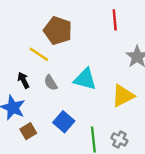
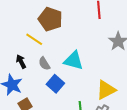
yellow triangle: (123, 96) -> (106, 90), moved
blue square: (64, 122) -> (55, 84), moved

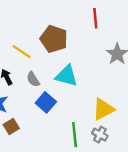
brown pentagon: (50, 19) -> (54, 39), moved

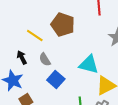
cyan triangle: (66, 76) -> (89, 64), moved

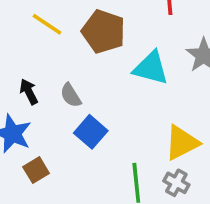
yellow line: (35, 36) -> (47, 24), moved
cyan triangle: (89, 64) -> (151, 68), moved

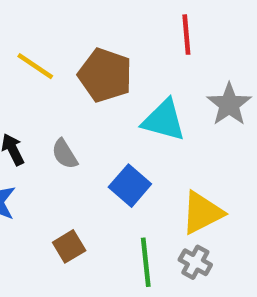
blue square: (91, 132) -> (130, 186), moved
brown square: (36, 170) -> (69, 246), moved

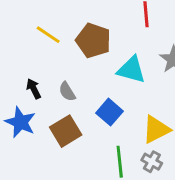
brown square: (69, 246) -> (66, 131), moved, size x1.5

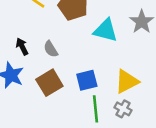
blue square: (109, 112) -> (87, 80), moved, turned 35

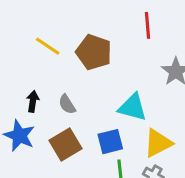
cyan triangle: (106, 30) -> (133, 107), moved
black arrow: (22, 47) -> (33, 101), turned 35

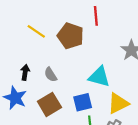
red line: (147, 25) -> (96, 16), moved

